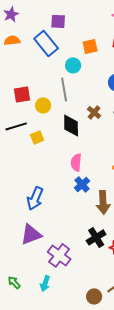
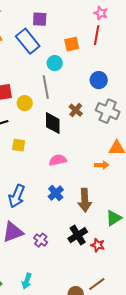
yellow square: (37, 137) -> (19, 145), moved, turned 32
pink semicircle: (76, 162) -> (58, 160), turned 72
blue cross: (82, 184) -> (56, 193), moved
purple cross: (59, 255) -> (41, 240), moved, size x0.6

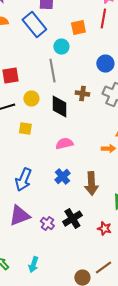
yellow circle: (25, 103) -> (31, 99), moved
brown cross: (76, 110) -> (82, 94), turned -32
black cross: (78, 235) -> (72, 219), moved

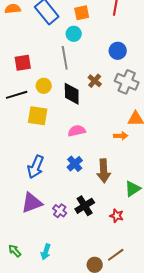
orange square: (78, 28) -> (82, 13), moved
brown cross: (82, 94) -> (95, 81), turned 32
yellow square: (25, 129) -> (38, 116), size x1.5

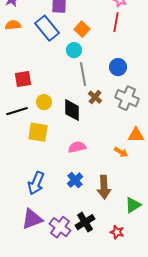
orange square: (82, 13) -> (82, 29), turned -35
gray line: (65, 58) -> (83, 74), moved
orange arrow: (121, 136) -> (121, 152), turned 32
purple cross: (60, 211) -> (60, 227), size x1.5

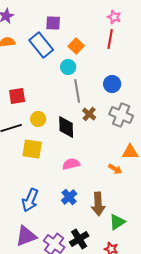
green triangle: (133, 205) -> (117, 222), moved

